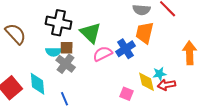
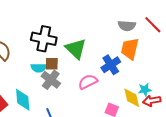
pink semicircle: (103, 54) -> (88, 82), moved

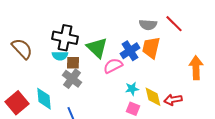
blue cross: (111, 65) -> (130, 51), moved
cyan semicircle: (39, 68) -> (60, 56), moved
pink semicircle: (88, 82) -> (113, 66), moved
cyan star: (145, 90) -> (132, 89), moved

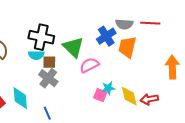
red line: (174, 24) -> (150, 23), turned -42
blue cross: (130, 51) -> (106, 36), moved
pink square: (133, 109) -> (100, 95), moved

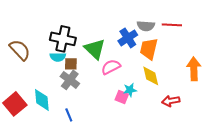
yellow diamond: (129, 96) -> (151, 76), moved

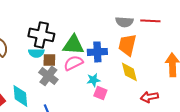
blue cross: (128, 38) -> (97, 52), moved, turned 30
green triangle: (95, 49) -> (73, 45), turned -40
pink semicircle: (111, 67) -> (73, 63), moved
cyan star: (130, 90) -> (93, 80), moved

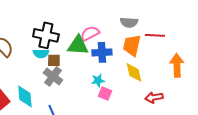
red line: (150, 21) -> (155, 35), moved
pink semicircle: (73, 63) -> (90, 33), moved

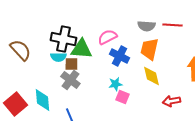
red line: (155, 35) -> (172, 25), moved
green triangle: (78, 45) -> (81, 49), moved
blue cross: (102, 52) -> (119, 56), turned 30

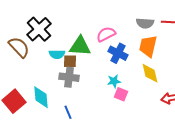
black cross: (63, 39) -> (39, 29), moved, turned 35
gray cross: (70, 80) -> (69, 77), turned -30

